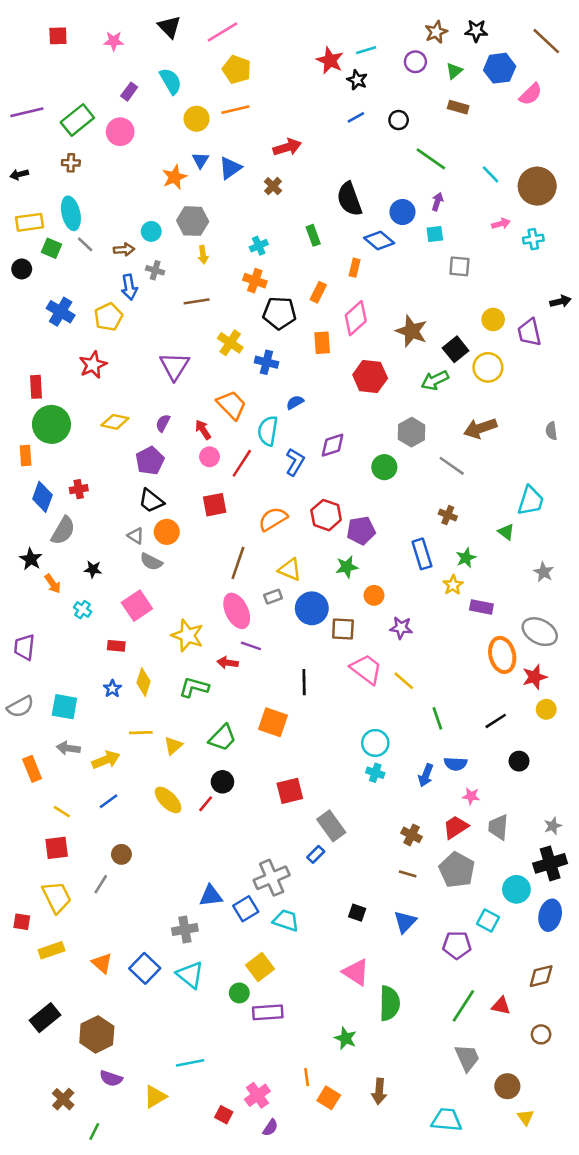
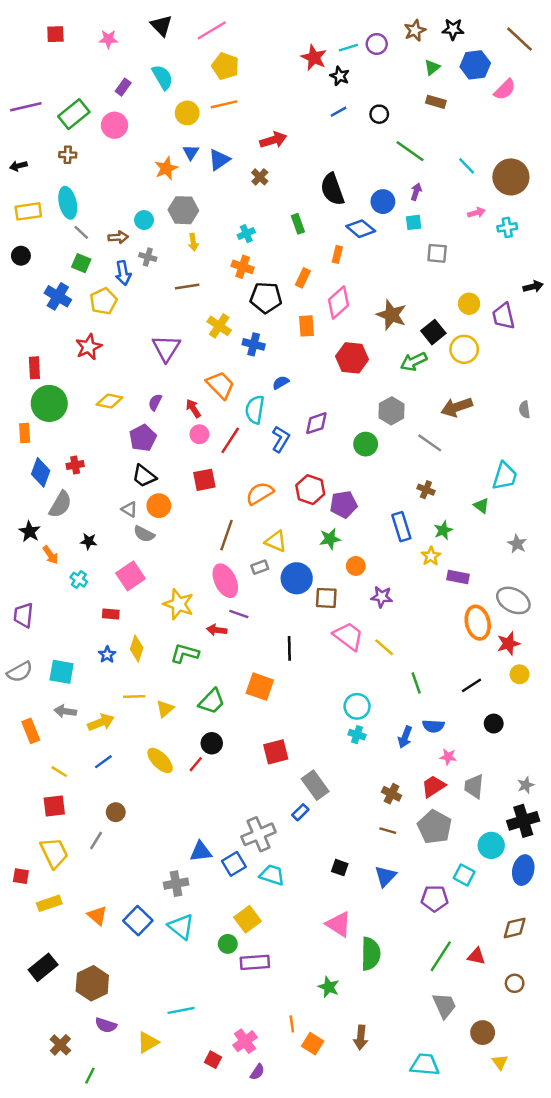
purple circle: (415, 62) -> (377, 44), moved
green square: (51, 248) -> (81, 263), moved

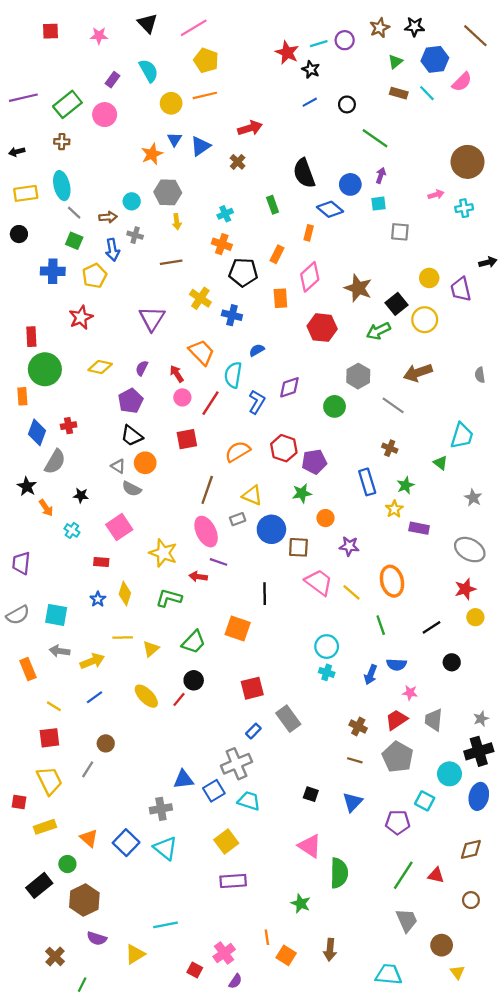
cyan line: (467, 166) -> (427, 93), moved
blue cross: (58, 296) -> (53, 271), turned -30
orange ellipse: (478, 623) -> (392, 581), moved
blue rectangle: (300, 812) -> (253, 731), moved
green circle: (228, 944) -> (67, 864), moved

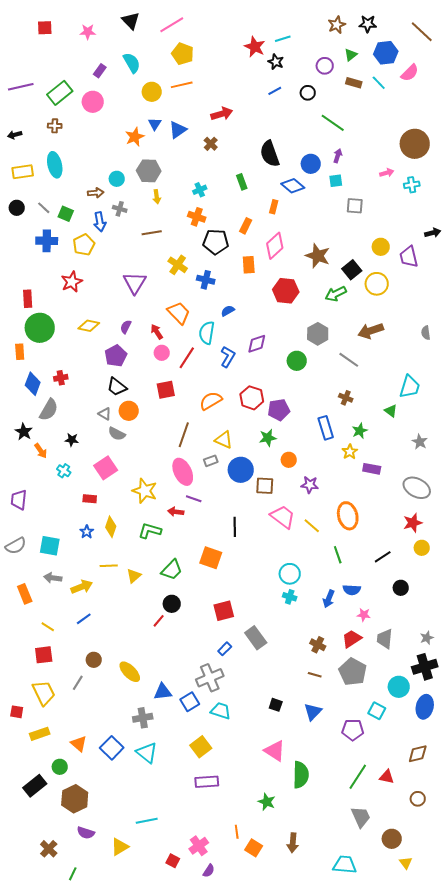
purple circle: (345, 40) -> (325, 66), moved
gray line: (74, 213) -> (44, 208), moved
yellow ellipse: (146, 696) -> (130, 672), moved

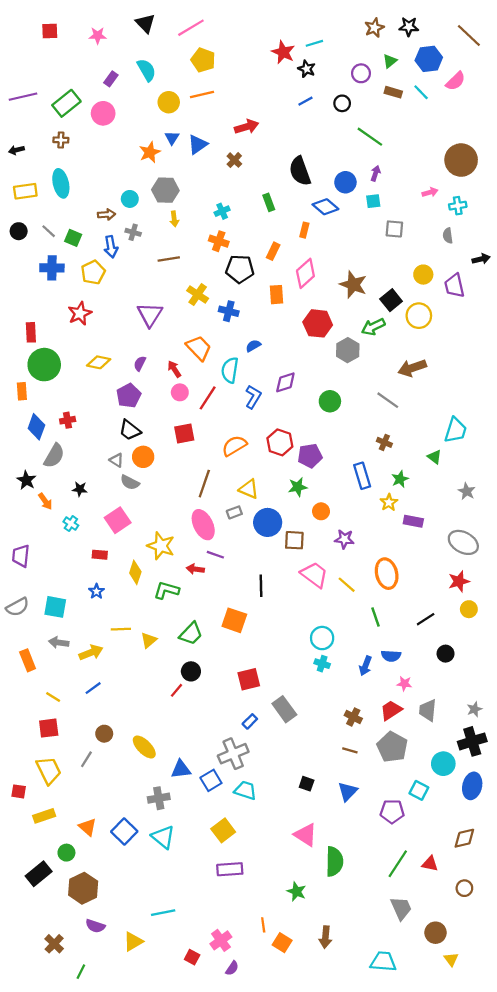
gray semicircle: (426, 333) -> (448, 236), moved
gray hexagon: (318, 334) -> (348, 350), moved
yellow diamond: (111, 527) -> (135, 572), moved

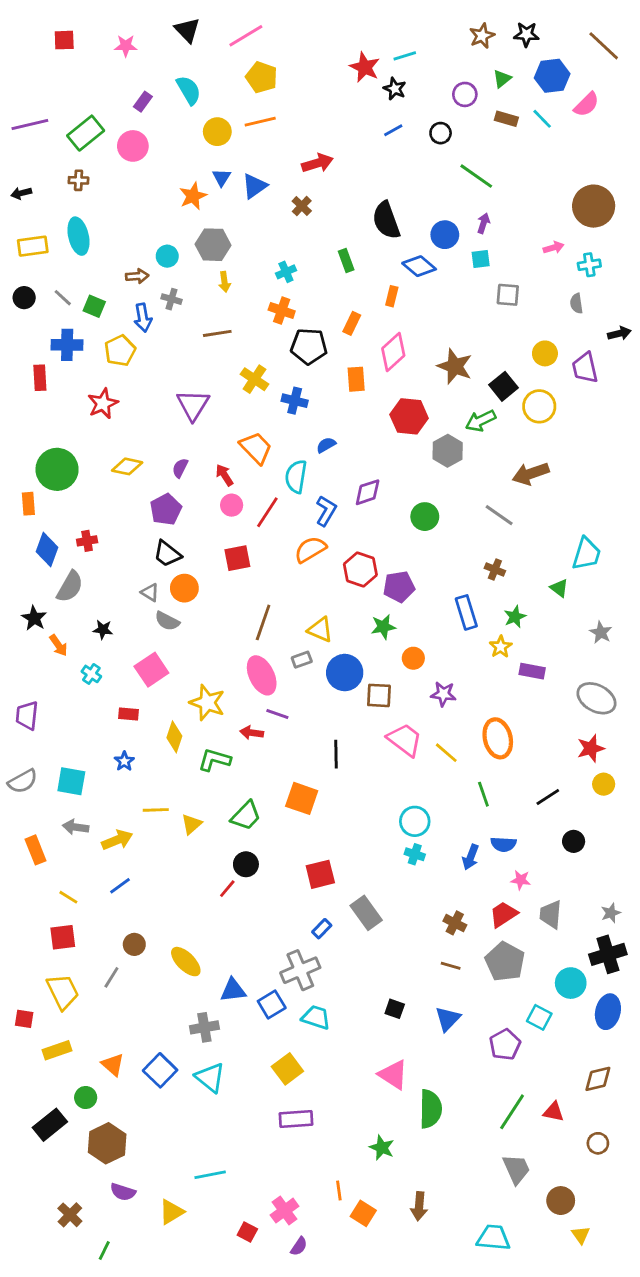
red rectangle: (31, 332) -> (40, 378), moved
orange semicircle: (234, 446) -> (310, 549), moved
purple pentagon: (392, 811) -> (505, 1045), turned -30

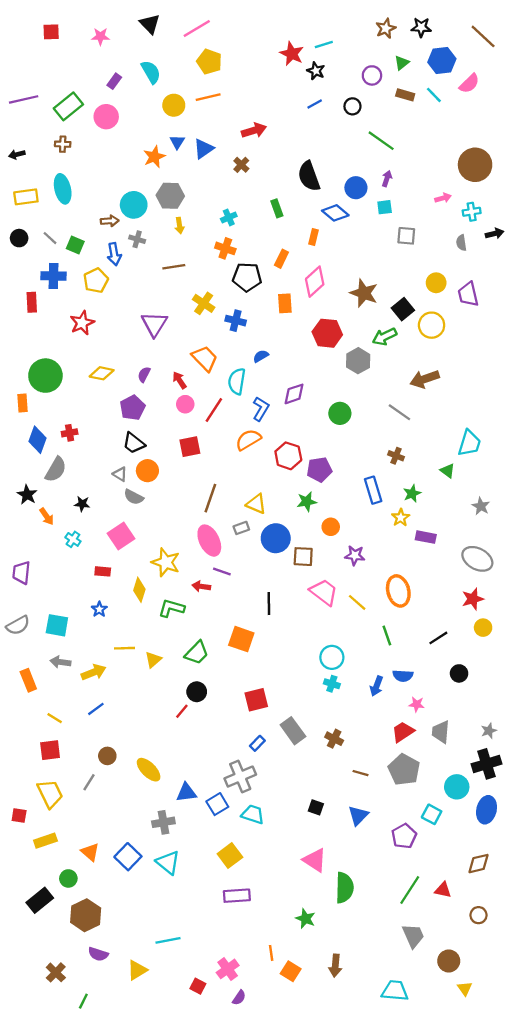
cyan circle: (167, 256) -> (134, 205), size x1.5
black arrow: (619, 333) -> (495, 234), moved
brown cross: (455, 923) -> (334, 739), moved

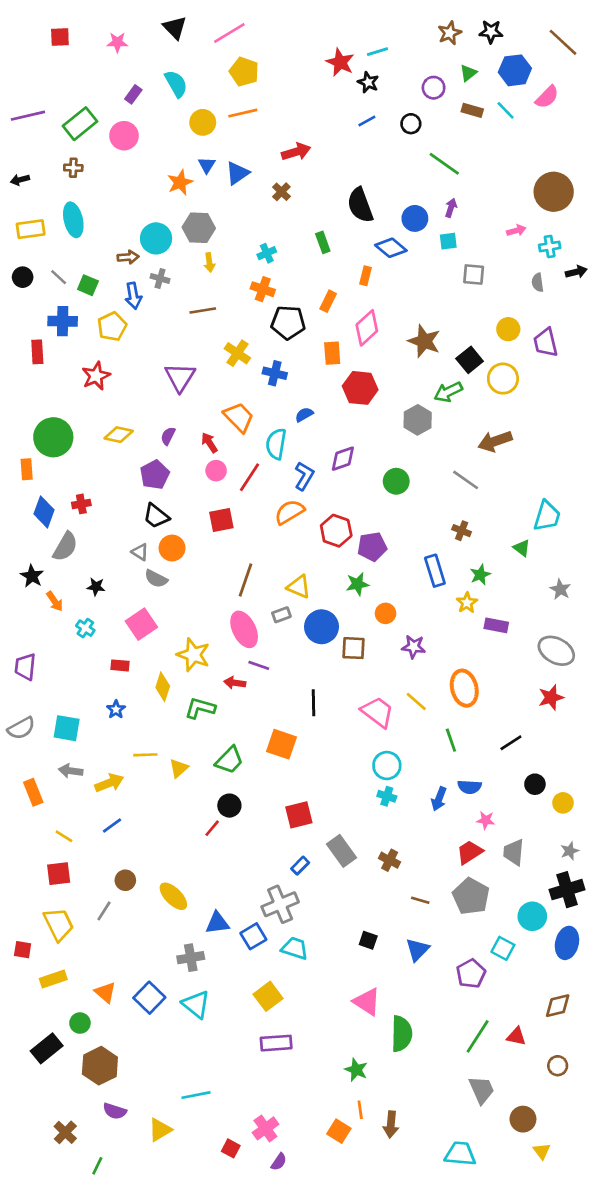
red hexagon: (327, 333) -> (360, 388), moved
pink trapezoid: (324, 592) -> (378, 712), moved
yellow circle: (483, 628) -> (563, 803), moved
orange line: (271, 953) -> (360, 1110), moved

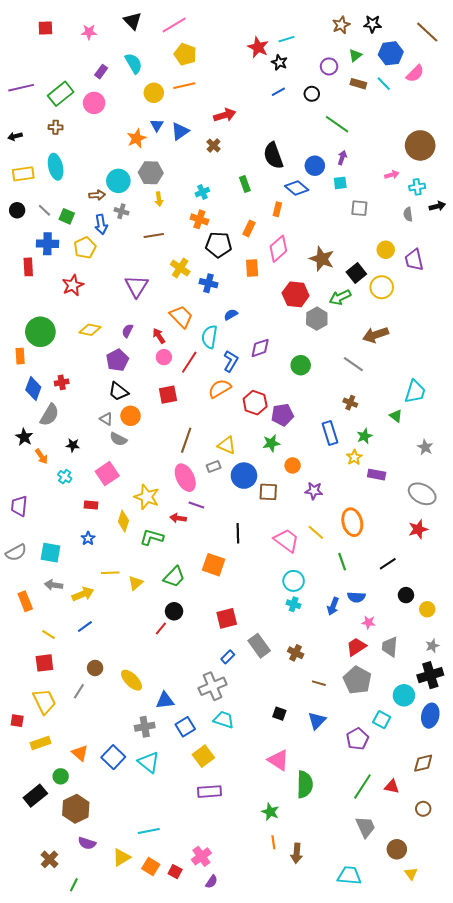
red hexagon: (360, 388) -> (296, 294), moved
blue square: (253, 936) -> (185, 727), moved
orange square: (339, 1131) -> (151, 866), moved

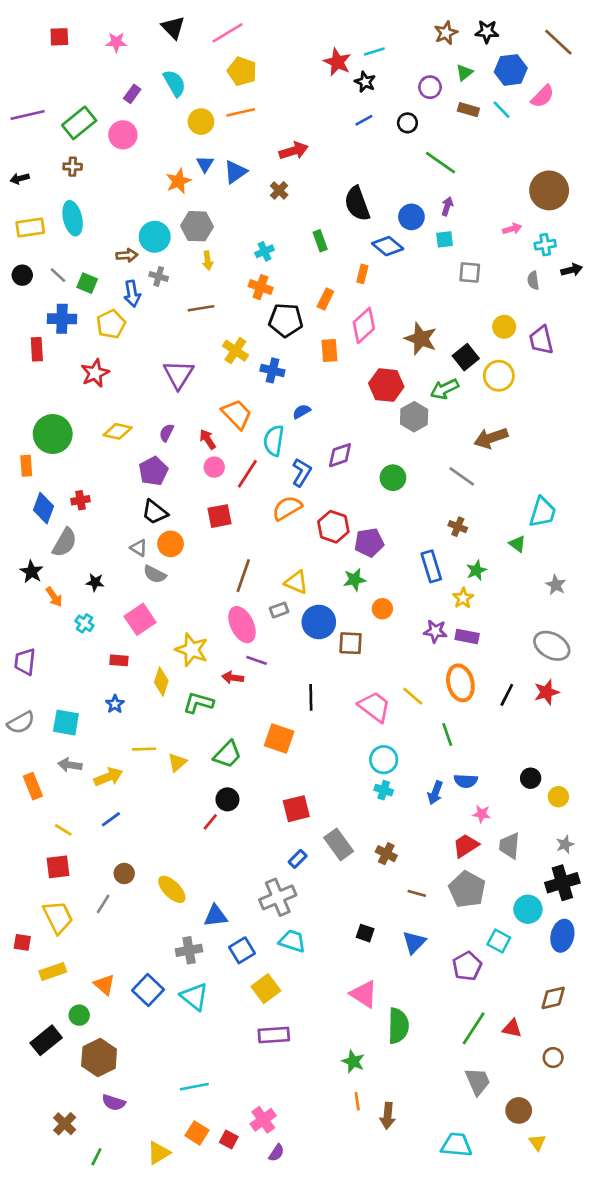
purple rectangle: (377, 475) -> (467, 637), moved
purple star: (314, 491) -> (435, 631), moved
black line: (388, 564) -> (507, 695), moved, turned -30
yellow triangle: (121, 857) -> (159, 1153), moved

